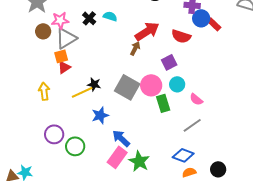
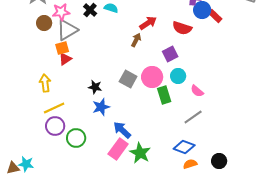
red arrow: (147, 31) -> (148, 23), size x0.7
black star: (94, 84) -> (95, 87), moved
gray square: (127, 87) -> (128, 79), size x0.7
yellow line: (82, 92) -> (54, 108), moved

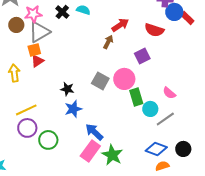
cyan circle: (178, 76) -> (150, 109), moved
yellow arrow: (45, 83) -> (14, 73), moved
black circle: (219, 161) -> (183, 149), moved

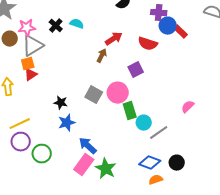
pink semicircle: (169, 93) -> (188, 107), moved, turned 96

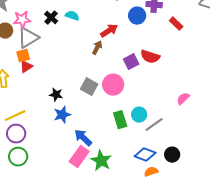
blue circle: (168, 26) -> (137, 16), moved
red semicircle: (148, 44) -> (150, 57), moved
green rectangle: (130, 111) -> (120, 120), moved
green circle: (42, 154) -> (18, 157), moved

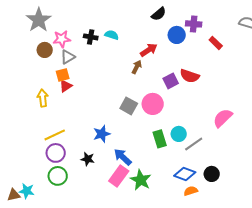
black cross: (51, 18) -> (91, 37), turned -32
gray triangle: (28, 38) -> (68, 57), size x0.7
black star: (56, 95) -> (88, 159), moved
pink semicircle: (183, 99) -> (223, 118), size x1.5

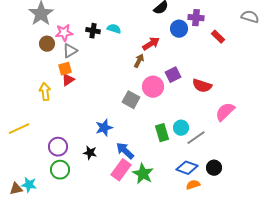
red semicircle: (190, 76) -> (202, 86), moved
pink circle: (153, 104) -> (153, 87), moved
yellow line: (55, 135) -> (19, 129), moved

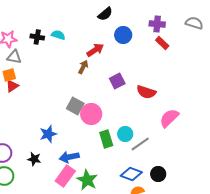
purple cross: (196, 18) -> (157, 24), moved
gray triangle: (70, 51) -> (14, 57), turned 42
pink circle: (153, 87) -> (91, 114), moved
blue arrow: (125, 151) -> (69, 157), turned -54

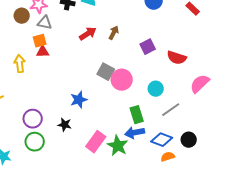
red arrow: (95, 50) -> (88, 34), moved
red triangle: (12, 86) -> (43, 52), turned 32
cyan circle: (125, 134) -> (156, 89), moved
green rectangle: (106, 139) -> (137, 115), moved
blue arrow: (69, 157) -> (135, 133), moved

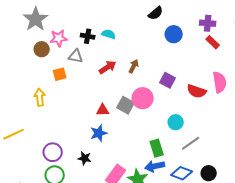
gray triangle: (45, 23) -> (76, 56), moved
purple square: (148, 47) -> (168, 80), turned -35
red triangle: (43, 52) -> (103, 110), moved
pink circle: (122, 80) -> (143, 98), moved
pink semicircle: (200, 84) -> (220, 82), moved, turned 125

